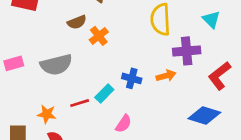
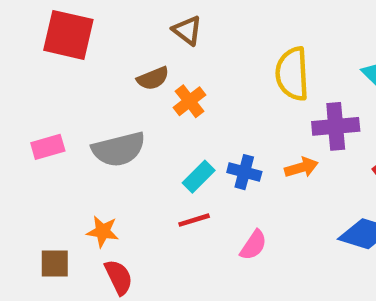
cyan rectangle: (104, 94) -> (199, 177), moved
red line: (80, 103) -> (194, 220), moved
pink semicircle: (123, 124) -> (253, 245), moved

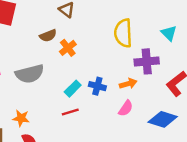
pink semicircle: (253, 245) -> (126, 108), moved

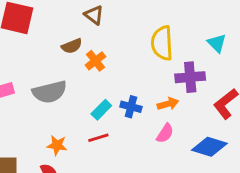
orange star: (21, 118) -> (57, 145), moved

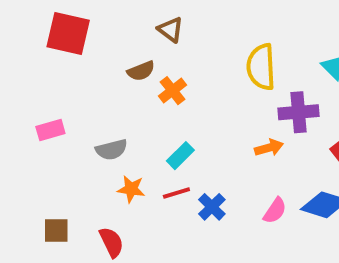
gray semicircle: (50, 92) -> (111, 150), moved, size x0.7
blue cross: (131, 107) -> (212, 207), moved, turned 30
pink semicircle: (165, 133) -> (275, 211), moved
orange star: (57, 145) -> (131, 189), moved

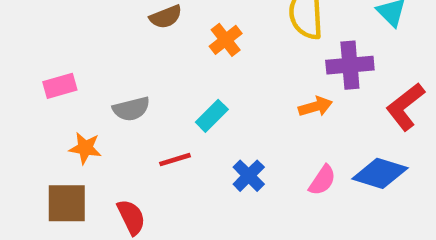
orange cross: (173, 91) -> (226, 40), moved
orange star: (131, 189) -> (85, 148), moved
red line: (176, 193) -> (175, 160), moved
brown square: (56, 230) -> (67, 203), size x1.4

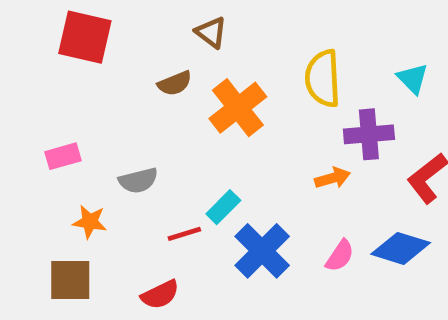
orange cross: (226, 40) -> (238, 108), size x1.6
cyan rectangle: (212, 116) -> (223, 207), moved
blue cross: (249, 176) -> (262, 251), size x1.6
red semicircle: (131, 217) -> (160, 295), moved, turned 90

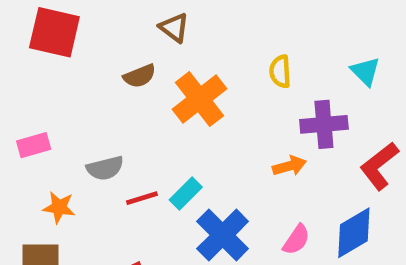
yellow semicircle: (323, 78) -> (280, 71), size x0.6
red line: (184, 234) -> (142, 198), moved
blue diamond: (401, 248) -> (354, 233), turned -48

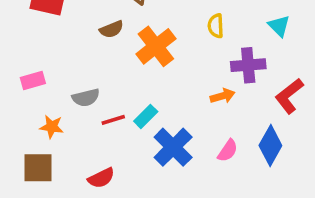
blue diamond: (354, 233) -> (270, 146), turned -30

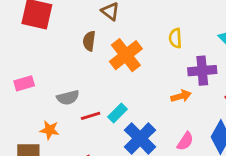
brown semicircle: (111, 29) -> (89, 41), turned 120
orange star: (52, 127) -> (50, 130), moved

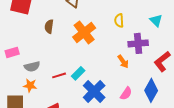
brown semicircle: (89, 41) -> (49, 26), moved
orange arrow: (181, 96) -> (123, 61), turned 72
gray semicircle: (68, 98) -> (32, 66), moved

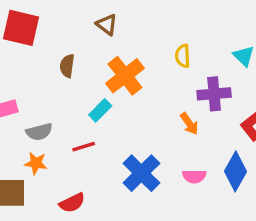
cyan rectangle: (78, 73) -> (100, 110), moved
pink semicircle: (126, 93) -> (194, 176), turned 56

